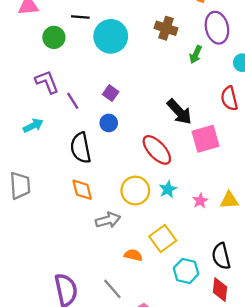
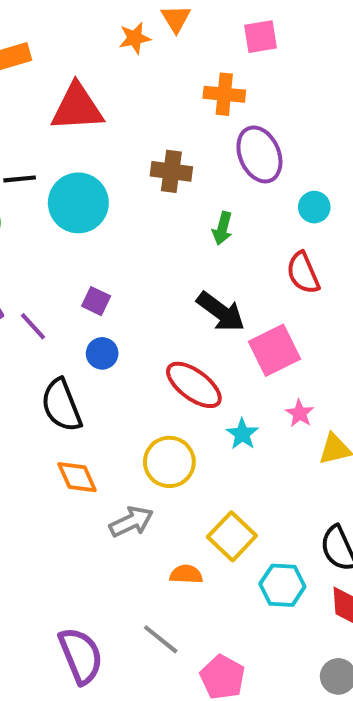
green arrow: (196, 54) -> (222, 228), moved
cyan star: (168, 189) -> (242, 434), moved
pink star: (200, 201) -> (300, 413), moved

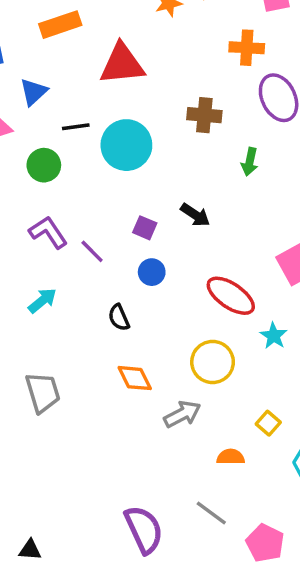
black arrow: (221, 312) -> (195, 215), moved, size x0.7
black semicircle: (61, 405) -> (119, 318), size x0.6
yellow square: (232, 536) -> (268, 423), size x0.6

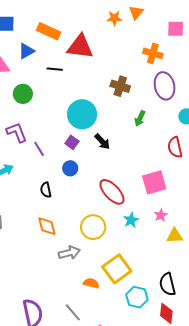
orange rectangle: (60, 25) -> (49, 31), moved, turned 30
black line: (76, 127) -> (55, 69), moved
cyan circle: (126, 145) -> (82, 114), moved
yellow square: (268, 423) -> (117, 269), size x2.0

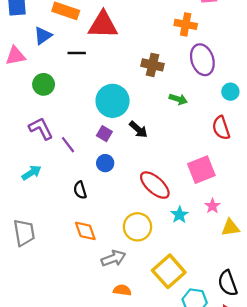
green arrow: (140, 118) -> (178, 99), turned -91
orange semicircle: (91, 283) -> (122, 290), moved

